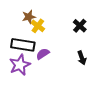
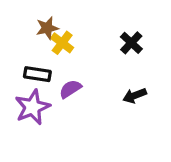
black rectangle: (23, 45) -> (37, 74), size x0.7
black arrow: (82, 58) -> (135, 96), turned 88

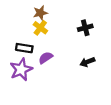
brown star: (47, 28) -> (40, 13), moved
black cross: (131, 43) -> (85, 28), turned 32

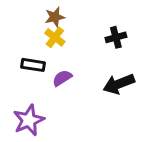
black arrow: (87, 62) -> (119, 84), size x1.5
purple star: (21, 69) -> (29, 120), moved

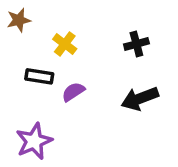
brown star: (55, 17) -> (19, 20), moved

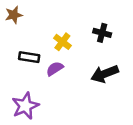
yellow cross: (65, 44) -> (62, 42), moved
black cross: (136, 44) -> (102, 33), turned 30

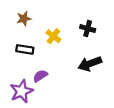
brown star: (14, 15) -> (24, 19), moved
purple semicircle: (55, 69) -> (40, 76), moved

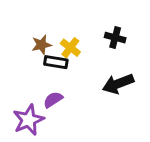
brown star: (24, 19) -> (41, 45), moved
black rectangle: (25, 49) -> (56, 62), moved

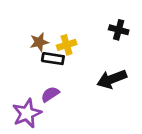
black cross: (115, 38) -> (119, 30), moved
yellow cross: (70, 48) -> (67, 45), turned 36

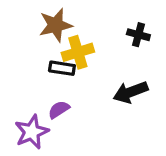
brown star: (39, 42) -> (56, 25), moved, size x1.5
yellow cross: (67, 45) -> (78, 52), size x1.4

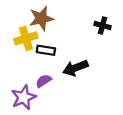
yellow cross: (78, 52) -> (26, 38), moved
black arrow: (130, 92) -> (75, 68), moved

